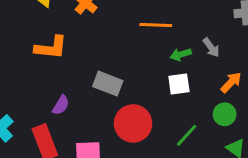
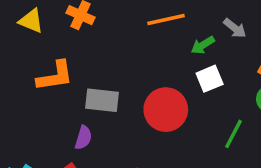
gray rectangle: (108, 84) -> (102, 100), moved
red circle: (133, 123) -> (166, 110), moved

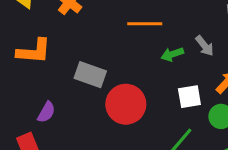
white square: (210, 79) -> (189, 97), moved
gray rectangle: (102, 100) -> (90, 75), moved

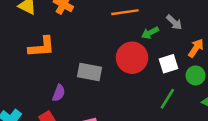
gray rectangle: (90, 75) -> (90, 72), moved
red circle: (126, 104) -> (132, 58), moved

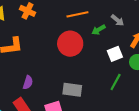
red circle: (132, 58) -> (70, 44), moved
gray rectangle: (90, 72) -> (72, 90), moved

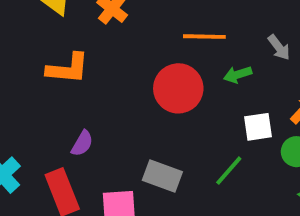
gray arrow: (118, 20) -> (279, 47), moved
green line: (116, 82) -> (229, 171), moved

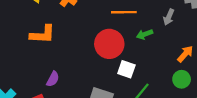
gray arrow: (279, 47) -> (169, 17), turned 63
white square: (258, 127) -> (126, 69), moved, turned 30

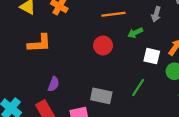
red circle: (109, 44) -> (103, 45), size x0.7
white square: (126, 69) -> (152, 56), moved

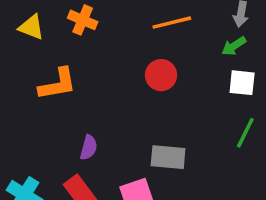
green arrow: (135, 33) -> (234, 46), moved
green line: (138, 87) -> (245, 133), moved

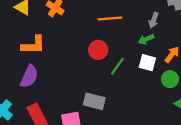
green line: (245, 133) -> (117, 66), moved
purple semicircle: (89, 147) -> (29, 76), moved, size x1.5

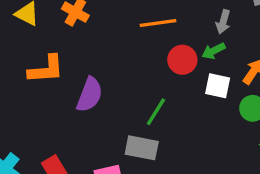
red circle: (98, 50) -> (182, 60), moved
green line: (117, 66) -> (156, 112), moved
purple semicircle: (29, 76) -> (90, 95), moved

